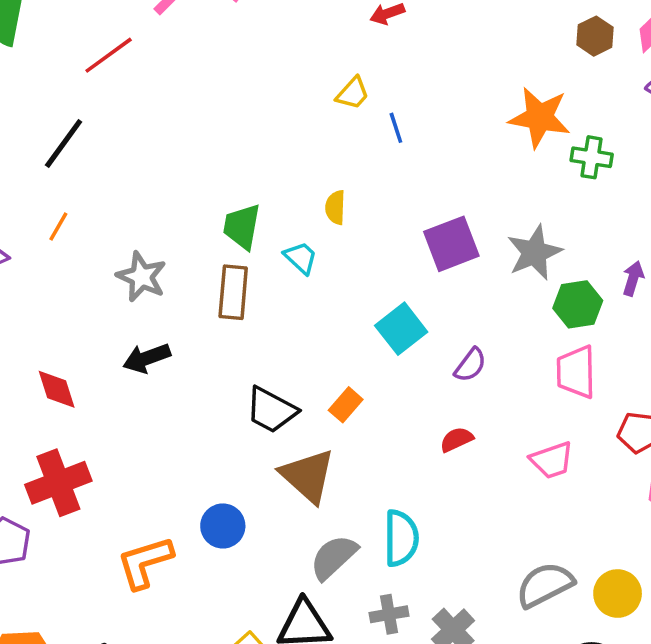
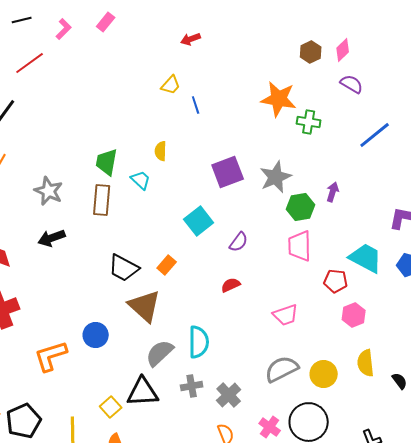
pink trapezoid: (552, 460) -> (286, 315), moved

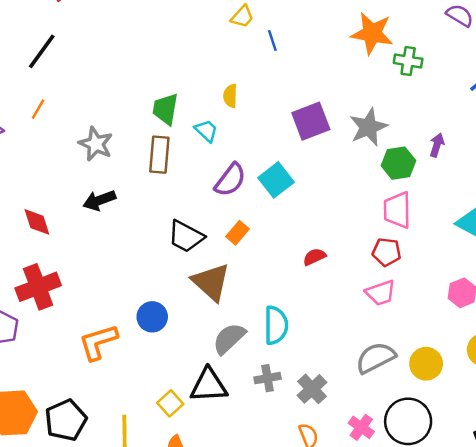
purple semicircle: (239, 242) -> (230, 180), moved, size x1.4
red pentagon: (336, 281) -> (386, 252), moved

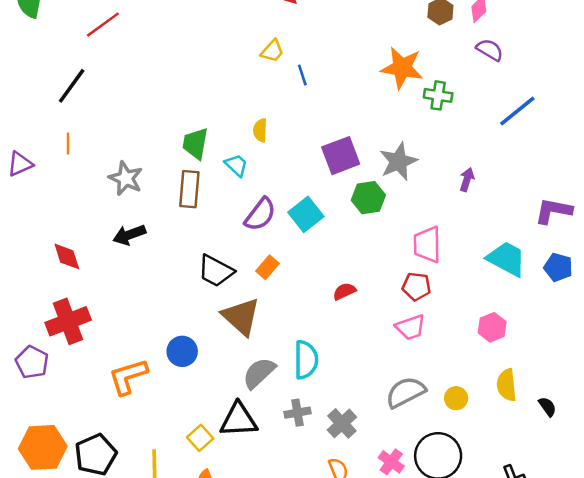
orange line: (38, 109) -> (68, 144), turned -30
green hexagon: (398, 163) -> (368, 198), moved
yellow circle: (426, 364) -> (456, 398), size x0.7

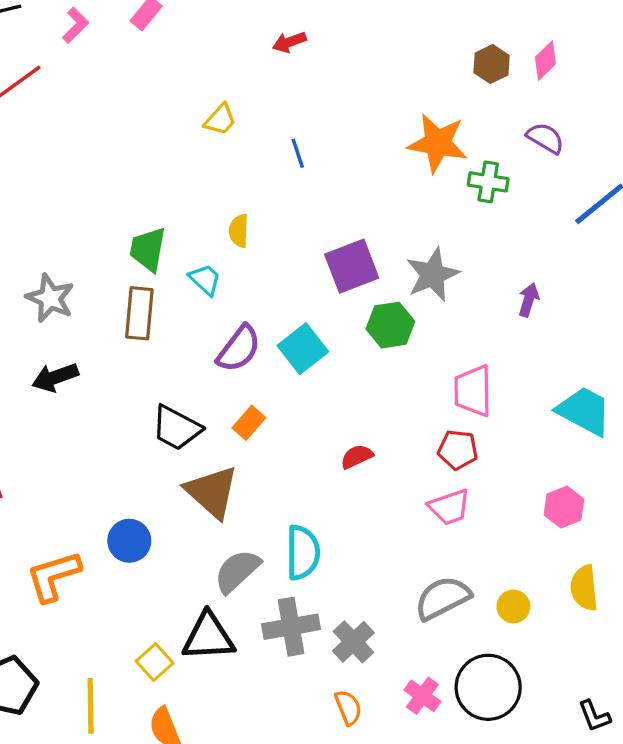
purple semicircle: (490, 50) -> (545, 138), moved
yellow trapezoid: (272, 51) -> (220, 120), moved
gray cross: (297, 413) -> (291, 627), size x1.5

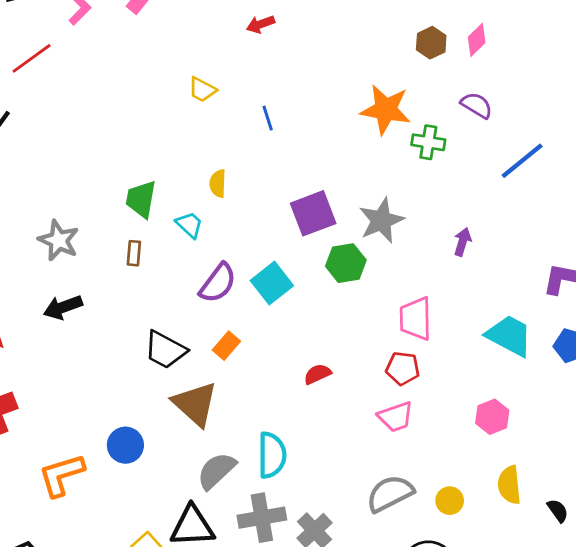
yellow trapezoid: (220, 120) -> (202, 90), turned 76
brown rectangle: (139, 313) -> (134, 253), size x0.6

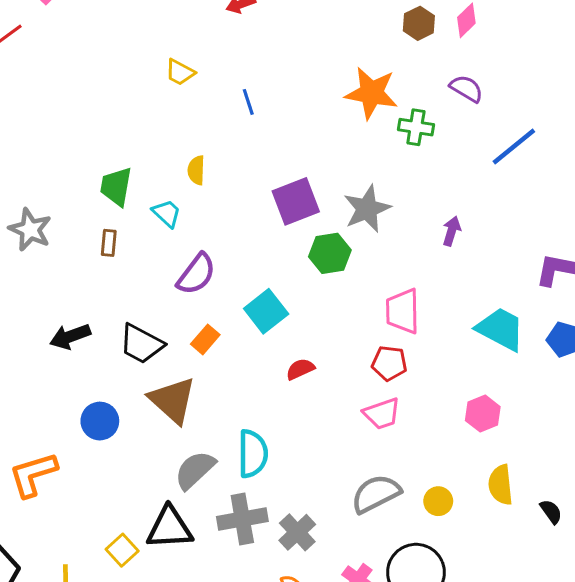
cyan square: (272, 283) -> (266, 311), moved
black arrow: (63, 307) -> (70, 336), moved
blue circle: (125, 445) -> (100, 421), moved

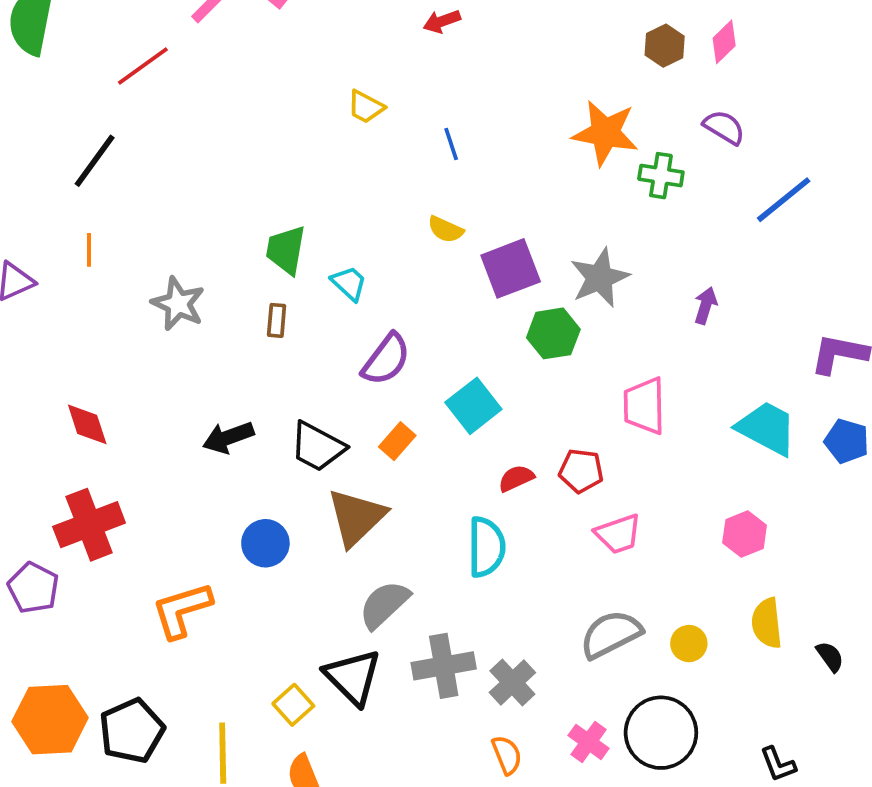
yellow semicircle: (196, 170) -> (446, 229), moved, turned -68
red pentagon: (389, 363) -> (581, 471), moved
brown triangle: (173, 400) -> (356, 517), turned 34
cyan semicircle: (253, 454) -> (486, 547), moved
black triangle: (170, 528) -> (353, 677), turned 48

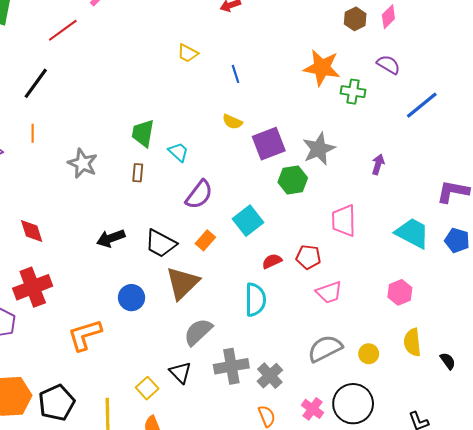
black triangle: (353, 677) -> (180, 372), size x0.7

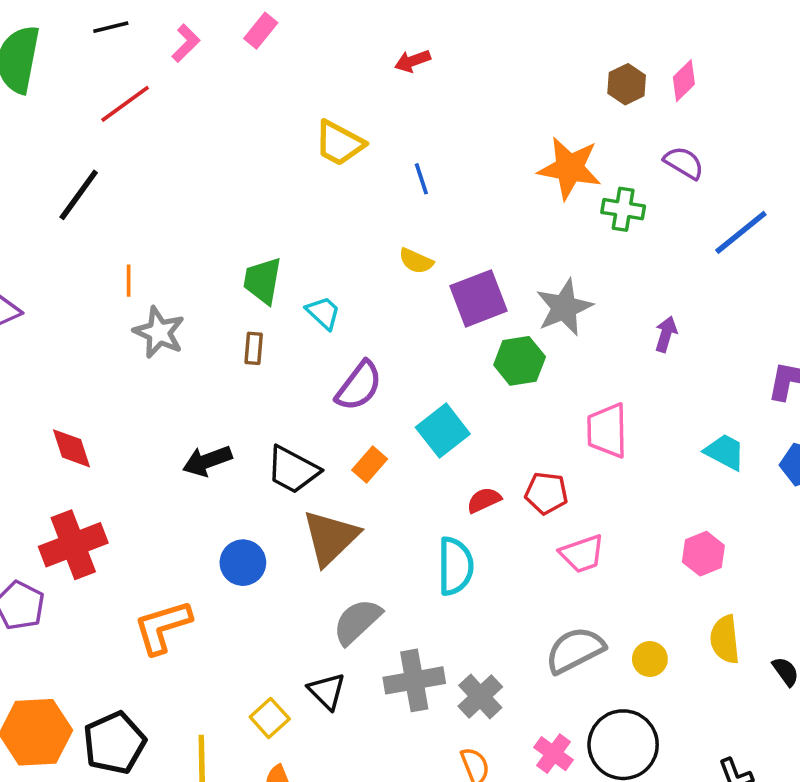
yellow trapezoid: (188, 53) -> (339, 143), size x1.4
orange line: (33, 133) -> (129, 281), moved
cyan trapezoid: (412, 233) -> (725, 452), size x0.7

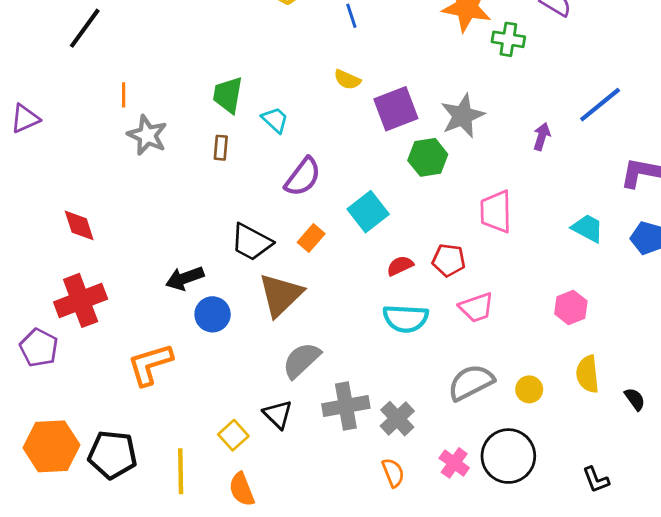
blue line: (741, 232) -> (600, 105), moved
black arrow: (207, 461) -> (185, 278), moved
cyan semicircle: (455, 566) -> (406, 319), moved, turned 93
black pentagon: (114, 743) -> (113, 455), turned 30

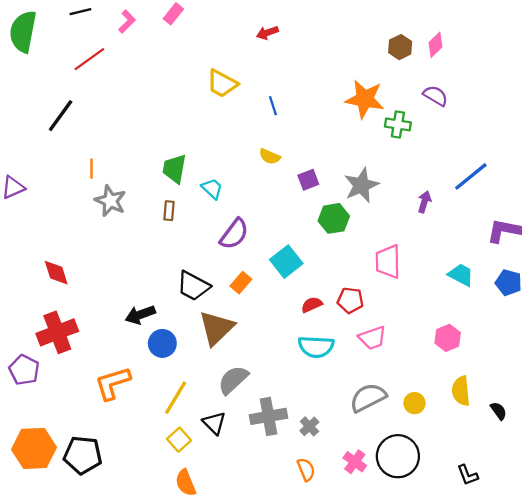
purple square: (396, 109) -> (308, 180), size x0.6
gray cross: (397, 419) -> (309, 426), size x0.7
yellow line: (181, 471) -> (176, 398), moved, turned 32

